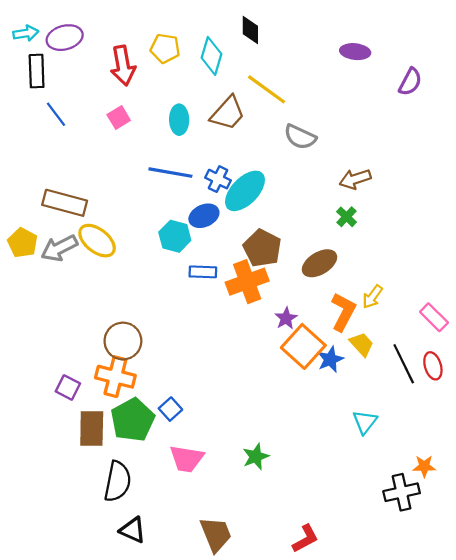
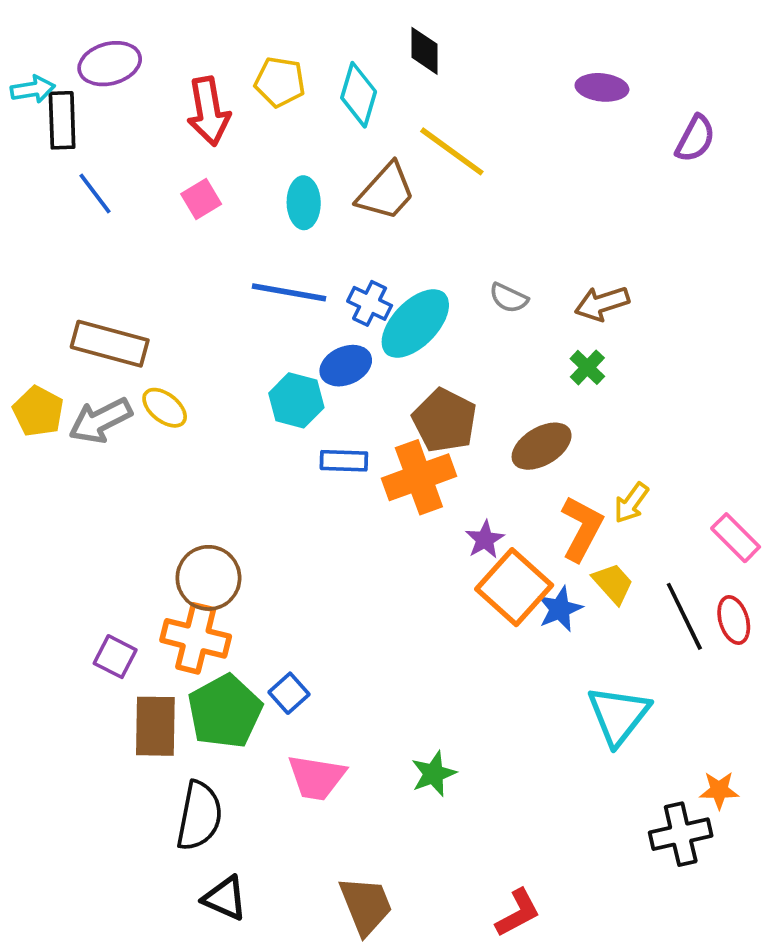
cyan arrow: (26, 33) -> (33, 89), moved
gray semicircle: (300, 137) -> (509, 298), moved, size x0.7
yellow ellipse: (97, 241) -> (165, 408), size x0.7
cyan triangle: (365, 422) -> (618, 715), size x1.5

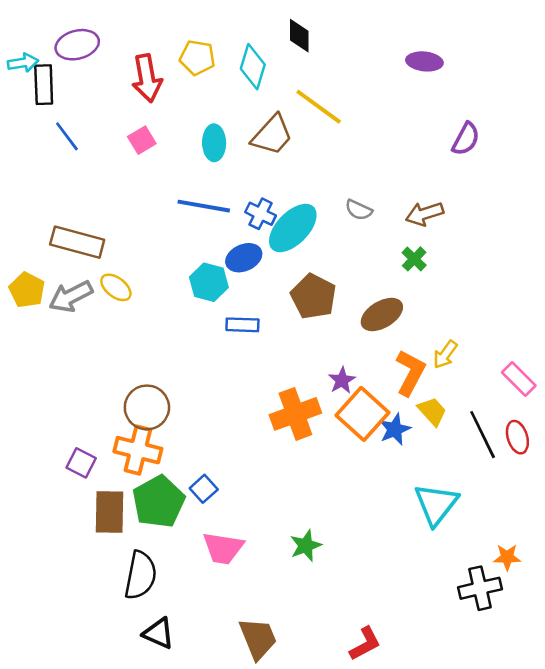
purple semicircle: (695, 139) -> (466, 139), moved
orange cross: (419, 477) -> (295, 414), moved

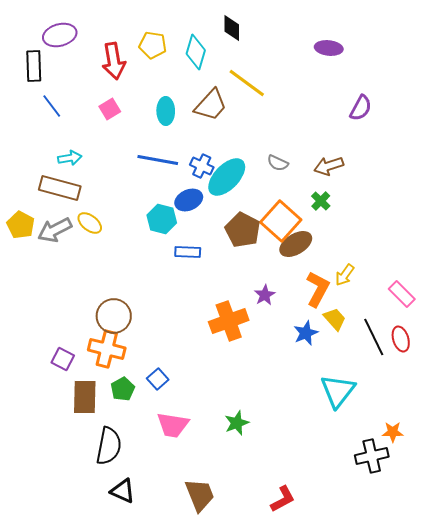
cyan arrow: (23, 63) -> (70, 158), moved
orange square: (363, 414) -> (281, 221), moved
green pentagon: (159, 502) -> (123, 389), size x0.6

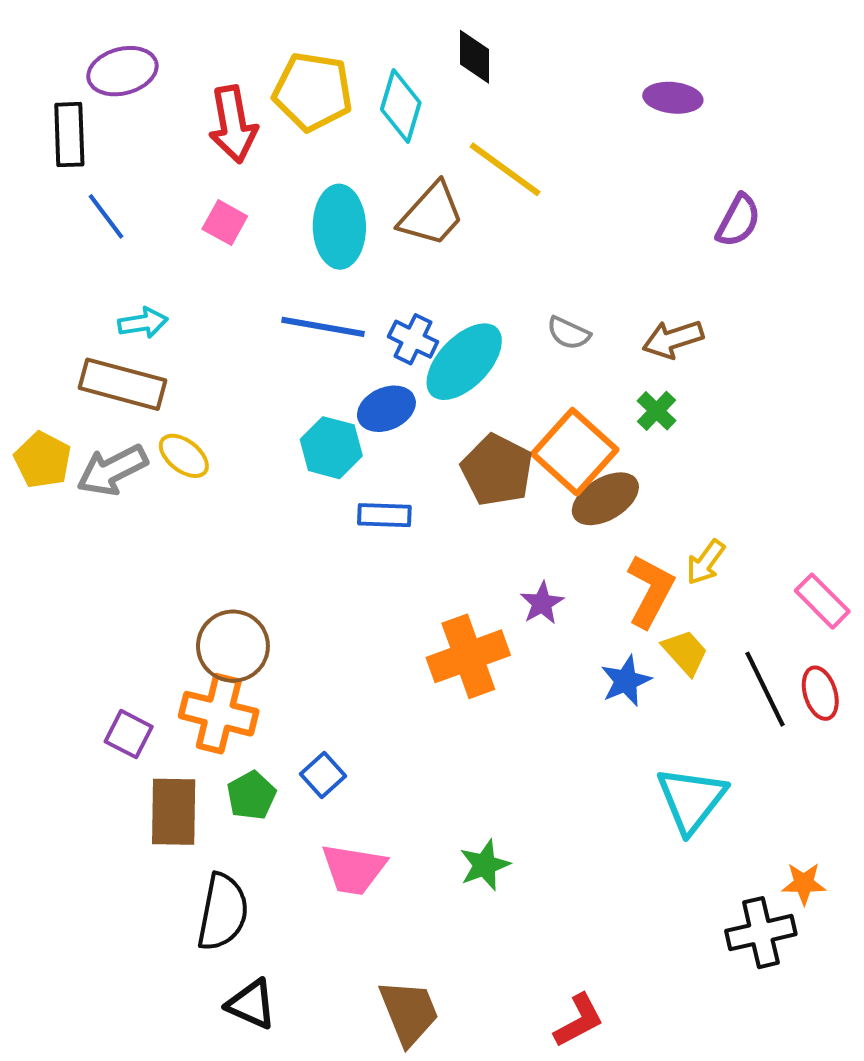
yellow pentagon: (153, 45) -> (313, 92), size x1.4
pink square: (110, 109) -> (225, 223), turned -30
cyan ellipse: (166, 111) -> (339, 227), size x1.4

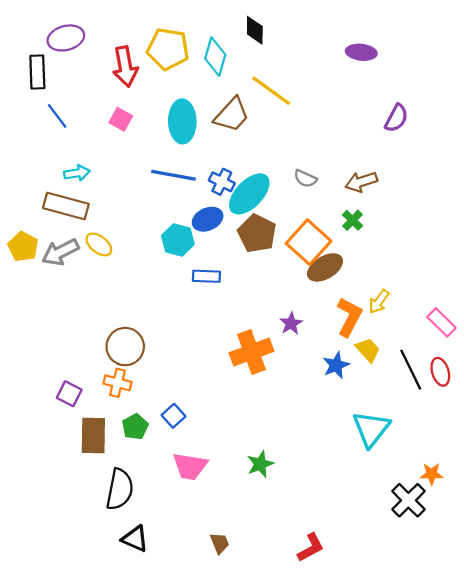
brown pentagon: (497, 470) -> (257, 233), moved
orange cross: (219, 714) -> (118, 383), size x0.7
black cross: (761, 933) -> (408, 500), turned -32
brown trapezoid: (409, 1012) -> (220, 543), size x0.6

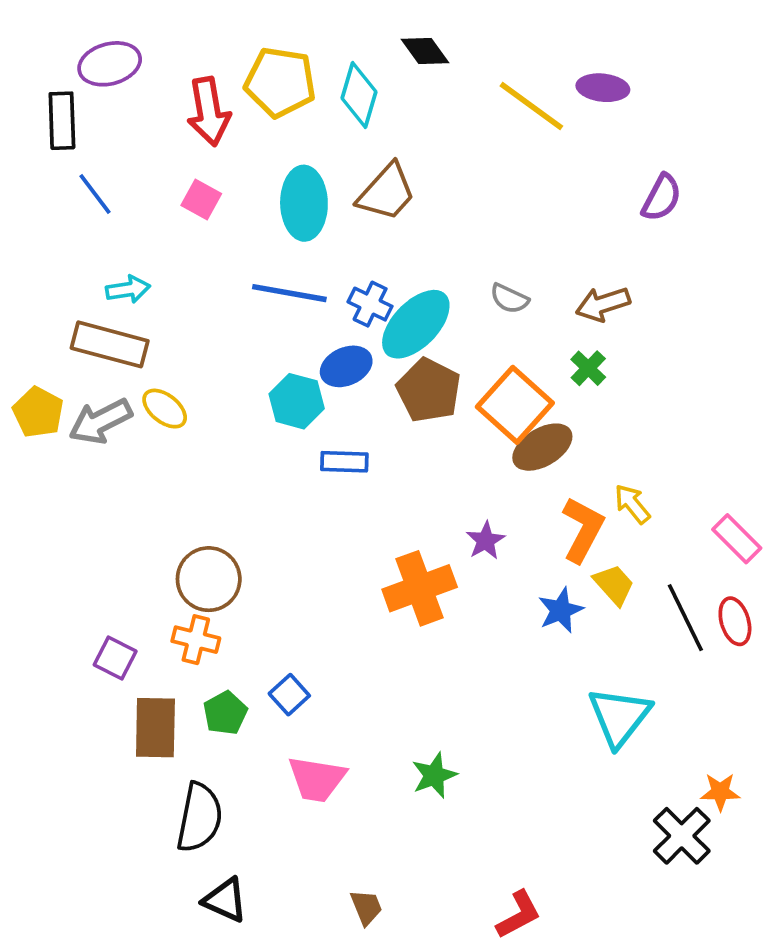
black diamond: (255, 30) -> (425, 51), turned -36
yellow line: (271, 91) -> (531, 106), moved
yellow arrow: (379, 302) -> (632, 504), turned 105

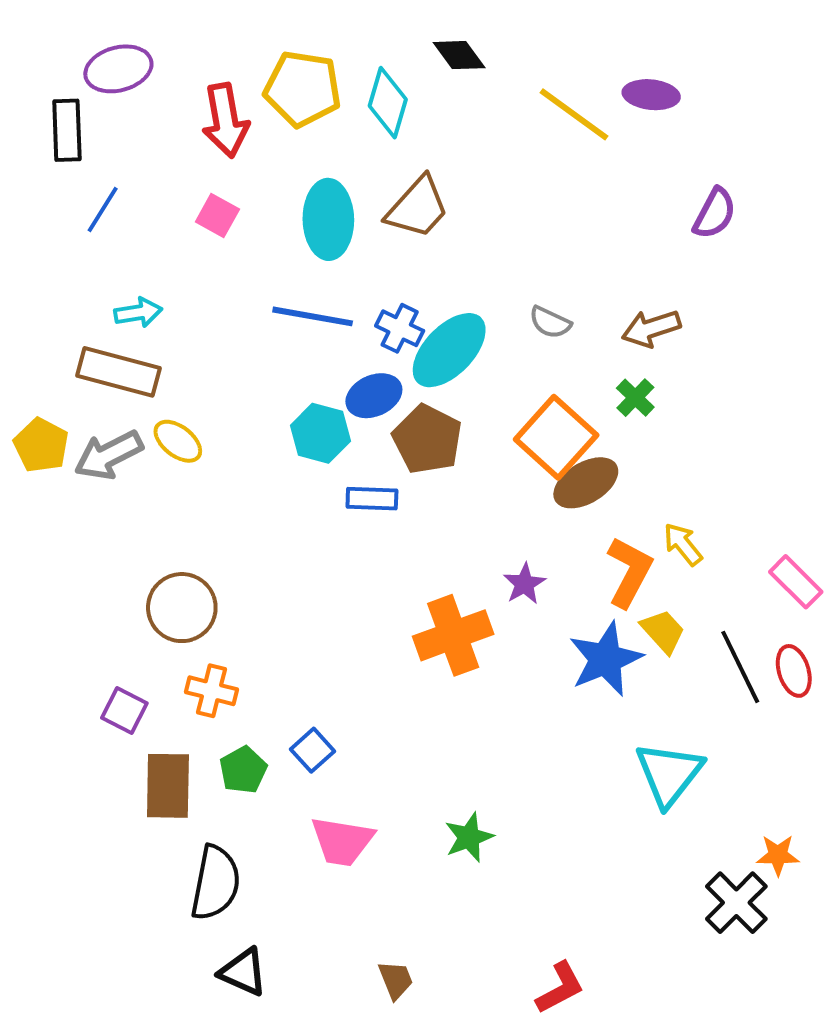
blue line: (95, 194) -> (103, 210), turned 69
brown pentagon: (429, 390) -> (427, 439), moved
brown circle: (209, 579) -> (182, 608), moved
blue star: (561, 610) -> (606, 659), size x1.5

